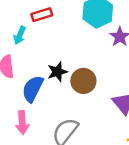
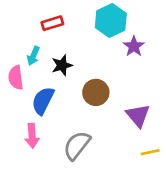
cyan arrow: (20, 35) -> (33, 56), moved
black star: (57, 72) -> (62, 65), moved

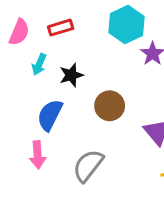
pink semicircle: (16, 78) -> (19, 32), moved, turned -150

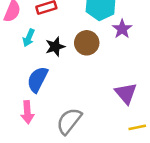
brown circle: (110, 106) -> (87, 43), moved

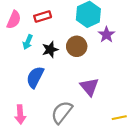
purple triangle: (126, 93) -> (89, 87), moved
pink arrow: (27, 112) -> (20, 114), moved

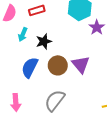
brown circle: (77, 46) -> (58, 65), moved
purple triangle: (89, 87) -> (81, 64), moved

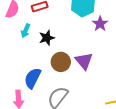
blue semicircle: (30, 67) -> (33, 78), moved

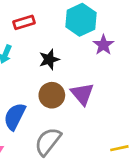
black star: (47, 38) -> (49, 59), moved

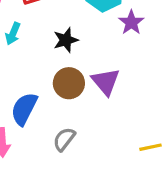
gray semicircle: (48, 142) -> (64, 139), size x0.7

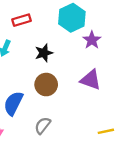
purple triangle: (106, 82) -> (91, 80), moved, turned -30

